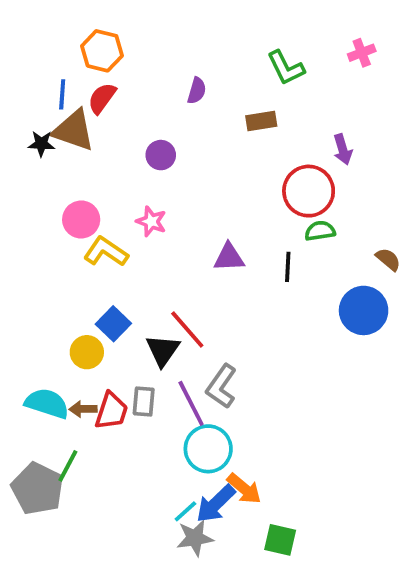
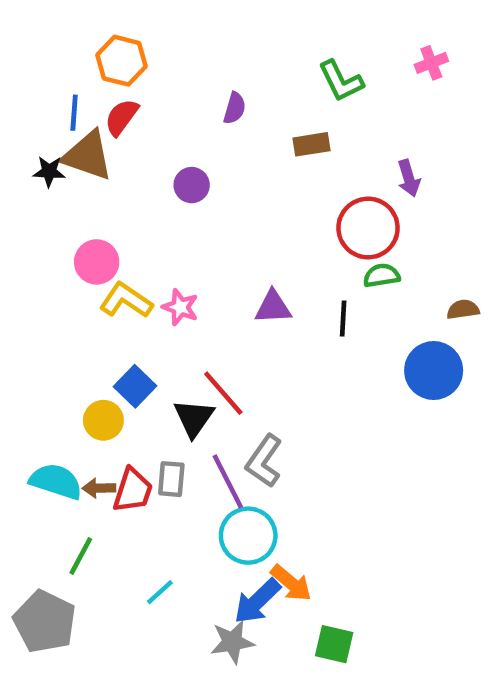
pink star: (151, 221) -> (180, 307), moved
brown semicircle: (388, 259) -> (463, 309), turned -48
gray pentagon: (38, 489) -> (45, 622), moved
cyan line: (185, 511) -> (160, 592), moved

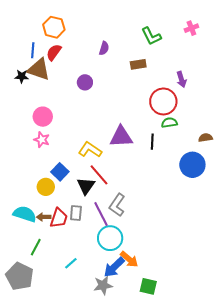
yellow L-shape: (126, 300) -> (90, 150), moved
pink star: (180, 307) -> (42, 140), moved
purple triangle: (273, 307) -> (121, 137), size x1.4

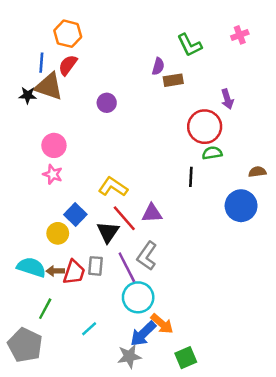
purple semicircle: (104, 48) -> (158, 66), moved
purple triangle: (121, 137) -> (152, 213), moved, size x0.7
green square: (148, 286) -> (186, 358), turned -36

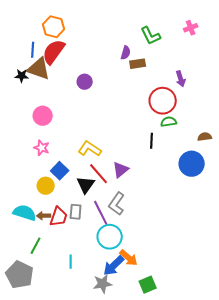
red semicircle: (68, 65) -> (54, 52), size x1.5
pink star: (53, 174) -> (42, 148), moved
purple triangle: (152, 213) -> (121, 170), turned -36
cyan line: (89, 329) -> (71, 262), turned -48

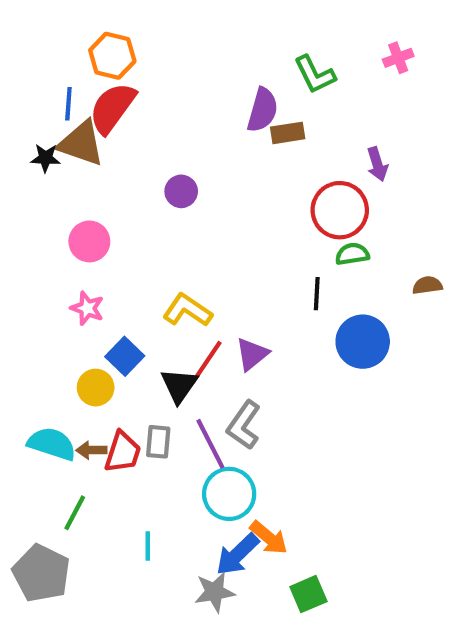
purple semicircle: (126, 53) -> (263, 110), size x1.5
purple circle: (85, 82) -> (181, 191), moved
blue circle: (192, 164) -> (363, 342), moved
red line: (99, 174) -> (206, 362), turned 75

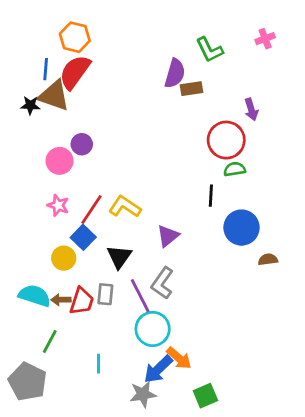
purple circle: (181, 191) -> (82, 144), moved
brown semicircle: (427, 285) -> (268, 259), moved
red line: (206, 362) -> (91, 209), moved

